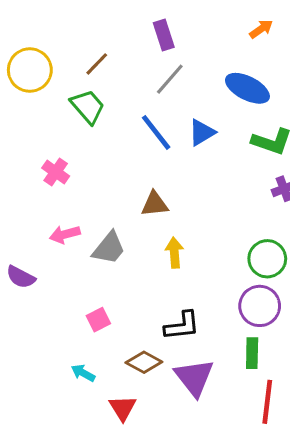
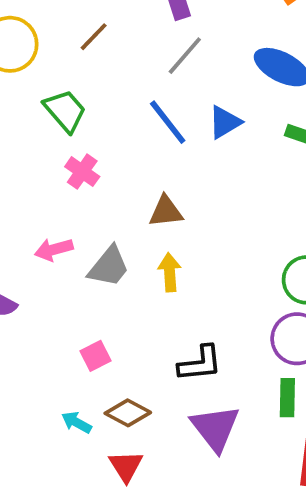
green trapezoid: (88, 107) -> (65, 111), moved
pink cross: (56, 172) -> (82, 172), moved
yellow arrow: (174, 253) -> (170, 272), moved
brown diamond: (144, 362) -> (128, 413), moved

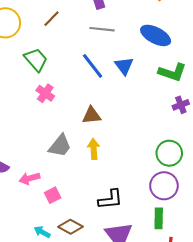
gray line: (185, 56) -> (102, 29), turned 55
blue triangle: (225, 122) -> (124, 66), turned -36
pink arrow: (54, 249) -> (29, 178), moved

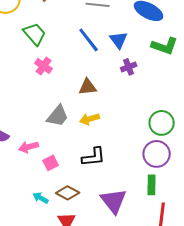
purple cross: (181, 105) -> (129, 67), moved
yellow arrow: (94, 149) -> (90, 119), turned -102
black L-shape: (110, 199) -> (94, 157), moved

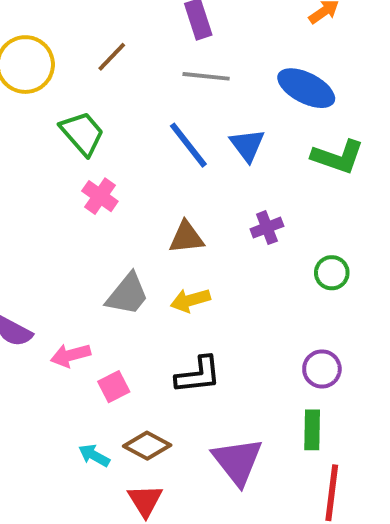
purple cross: (129, 67) -> (267, 228), moved
green circle: (162, 123) -> (332, 273), moved, size x0.7
purple circle: (157, 154) -> (322, 369), size x0.7

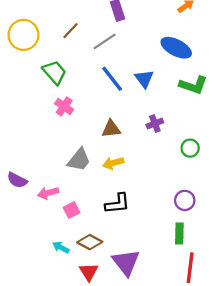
gray line: (206, 76) -> (105, 41), moved, turned -40
purple triangle: (237, 461) -> (126, 262), moved

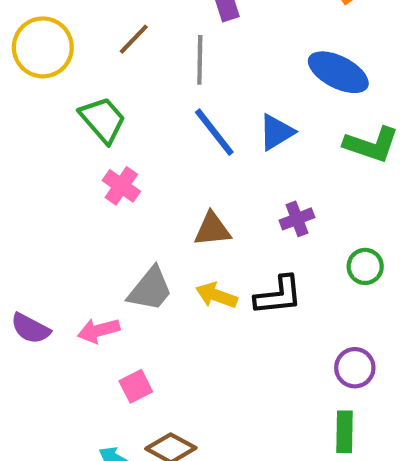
gray line: (105, 41) -> (200, 60), turned -55
blue triangle: (144, 79) -> (276, 132), turned 36
yellow arrow: (113, 163) -> (216, 295), turned 36
pink arrow: (48, 193) -> (99, 331), moved
black L-shape: (117, 204) -> (278, 295), moved

